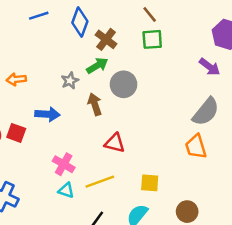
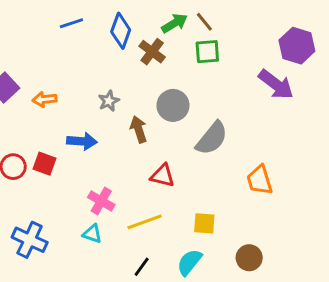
green arrow: (97, 66) -> (174, 23), moved
purple arrow: (210, 67) -> (276, 84), size x1.4
gray semicircle: (206, 112) -> (212, 138), moved
cyan triangle: (66, 190) -> (92, 234), moved

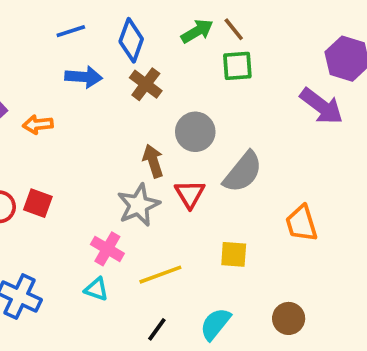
brown cross: (152, 52) -> (146, 84), moved
gray star: (109, 101) -> (139, 205), moved, size x1.6
blue arrow: (82, 141) -> (84, 77), moved
red triangle: (163, 176) -> (190, 194), moved, turned 45
yellow square: (204, 223) -> (234, 254), moved

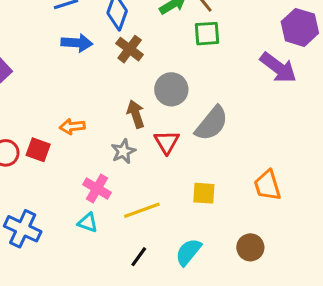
orange arrow: (38, 124) -> (72, 127), moved
gray star: (139, 205) -> (123, 151), size x0.7
orange trapezoid: (301, 223) -> (267, 185), moved

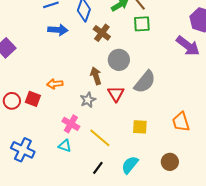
brown cross: (130, 49) -> (102, 33), moved
yellow line: (142, 210) -> (100, 138), turned 60

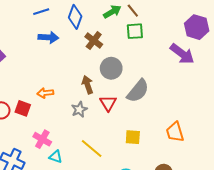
pink cross: (71, 124) -> (42, 139), moved

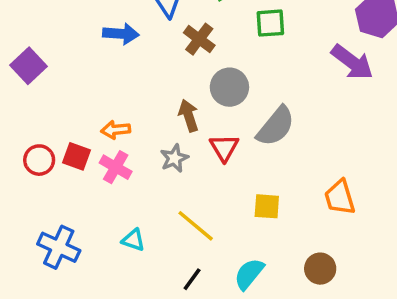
pink cross: (42, 139) -> (116, 167), moved

